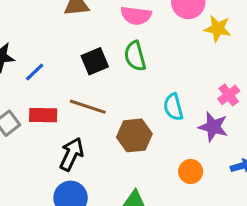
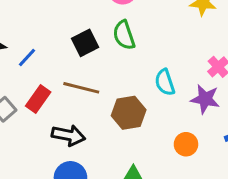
red rectangle: (43, 115) -> (38, 99), turned -52
black arrow: (71, 154) -> (68, 135), turned 80

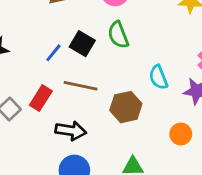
black square: (85, 43) -> (82, 44), turned -30
blue line: (27, 57) -> (53, 53), moved

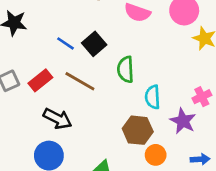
green semicircle: (118, 35) -> (126, 69), moved
blue line: (53, 53) -> (65, 43), turned 66
brown hexagon: (126, 107) -> (138, 130), moved

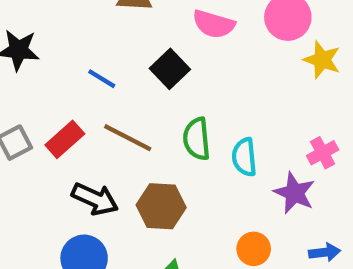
black square: (94, 44) -> (170, 69), moved
green semicircle: (126, 69) -> (197, 139), moved
brown hexagon: (138, 130) -> (161, 206), moved

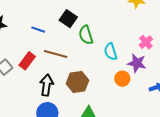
green semicircle: (197, 139) -> (86, 35), moved
black arrow: (95, 199) -> (47, 85), turned -95
orange circle: (254, 249) -> (122, 79), moved

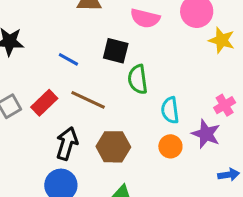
black square: (68, 19) -> (116, 51), turned -30
orange circle: (122, 79) -> (170, 146), moved

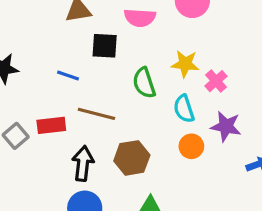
yellow star: (222, 40) -> (185, 64), moved
black square: (116, 51) -> (105, 46), moved
red rectangle: (44, 103) -> (51, 125), turned 48
pink cross: (225, 105) -> (216, 81), moved

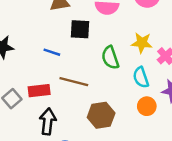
black arrow: (83, 163) -> (48, 122), moved

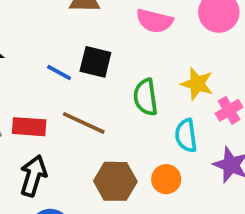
black square: (80, 29) -> (95, 62), moved
orange circle: (147, 106) -> (166, 179), moved

